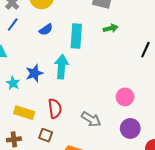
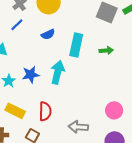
green arrow: (110, 28) -> (106, 51), moved
gray arrow: (91, 119) -> (78, 127), turned 144

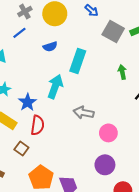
green arrow: (106, 51) -> (122, 72), moved, turned -104
blue star: (31, 75) -> (27, 102), moved, turned -30
gray arrow: (78, 127) -> (84, 113), moved

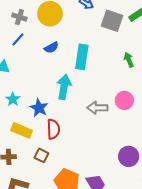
gray cross: (25, 12) -> (19, 17), turned -32
pink circle: (108, 133) -> (124, 100), moved

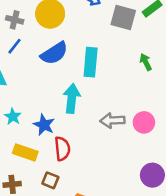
blue semicircle: (51, 48) -> (54, 53), size x1.6
pink circle: (124, 100) -> (144, 122), moved

